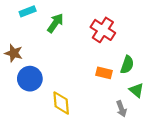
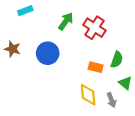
green arrow: (55, 23) -> (66, 21), moved
blue circle: (30, 79) -> (48, 53), moved
yellow diamond: (61, 103) -> (88, 95), moved

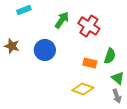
yellow diamond: (88, 95) -> (83, 89), turned -65
gray arrow: (111, 100) -> (117, 96), moved

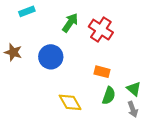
green semicircle: (110, 56) -> (109, 96), moved
yellow diamond: (83, 89) -> (70, 102), moved, turned 40

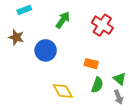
red cross: (101, 30) -> (102, 25), moved
brown star: (13, 52) -> (16, 37), moved

